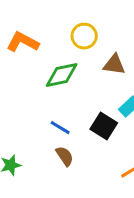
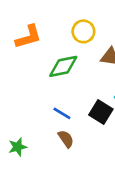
orange L-shape: (23, 42) -> (28, 37), turned 136

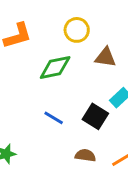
brown semicircle: (66, 139) -> (85, 155), moved, turned -48

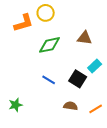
yellow circle: (77, 30) -> (46, 13), moved

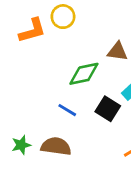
green diamond: (50, 45) -> (84, 74), moved
brown semicircle: (71, 106) -> (56, 146), moved, size x1.5

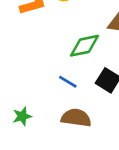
brown semicircle: (56, 146) -> (76, 118), moved

